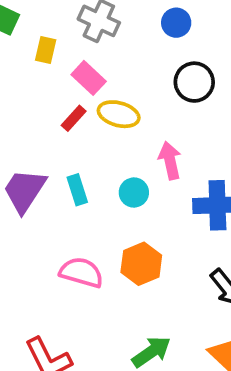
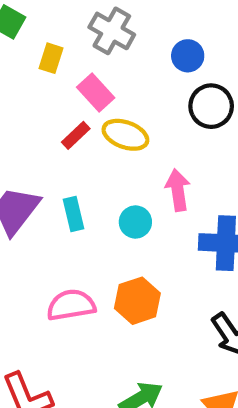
blue circle: (176, 23) -> (188, 56), moved
pink semicircle: (81, 272) -> (71, 305), turned -30

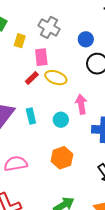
pink rectangle: (96, 93) -> (41, 57), turned 36
pink semicircle: (71, 305) -> (16, 164), moved

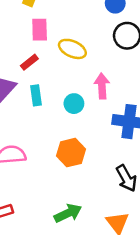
pink rectangle: (41, 57) -> (40, 30), moved
red rectangle: (32, 78) -> (29, 62), moved

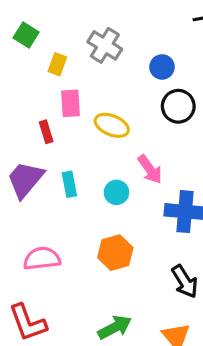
red rectangle: (29, 62) -> (46, 132), moved, turned -66
pink arrow: (102, 86) -> (150, 169), turned 150

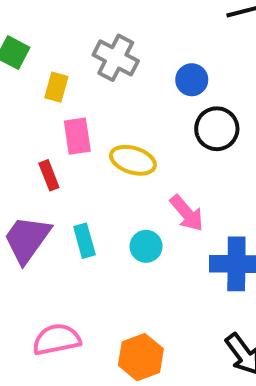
orange hexagon: (115, 253) -> (141, 357), moved

